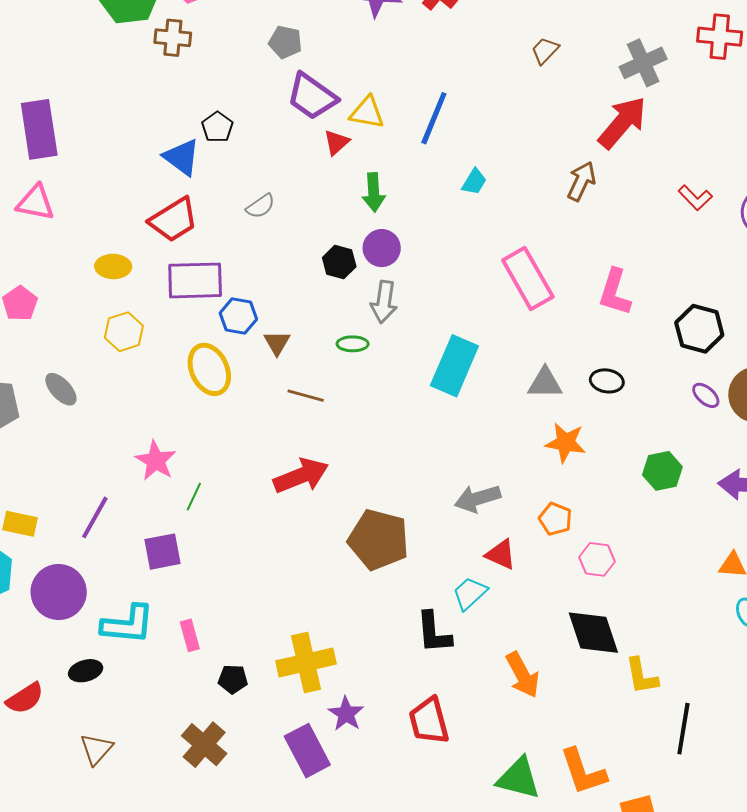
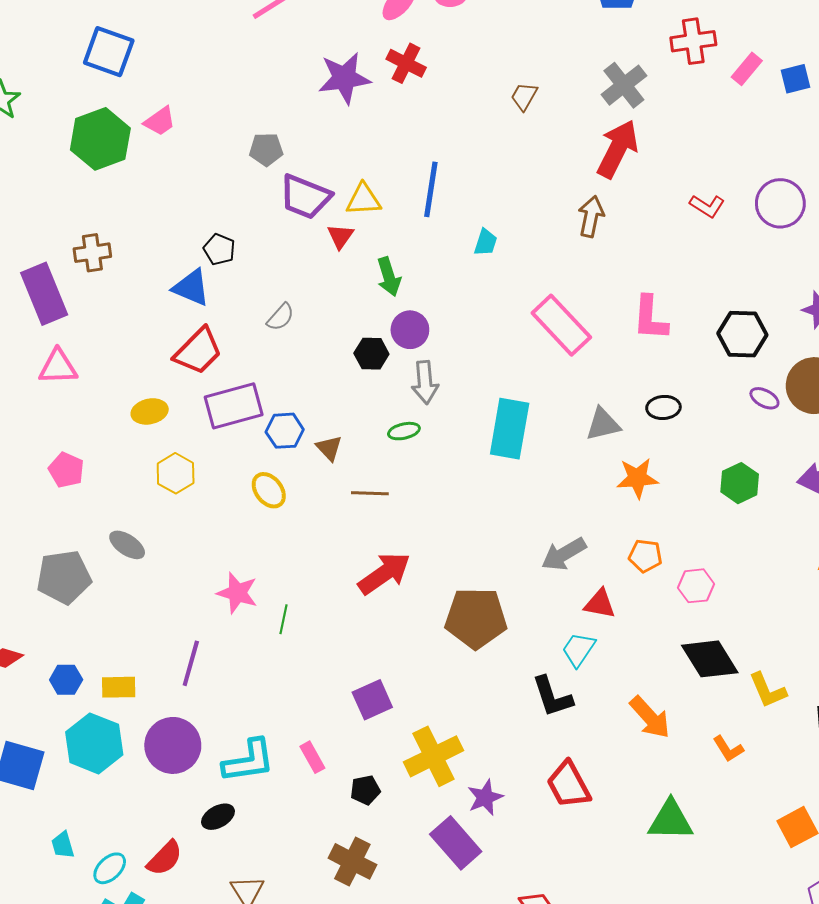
brown cross: (173, 38) -> (92, 253), moved
yellow ellipse: (209, 369) -> (269, 490), size x0.7
purple square: (163, 552) -> (372, 700), moved
purple star: (346, 714) -> (485, 797), turned 30
orange L-shape: (583, 772) -> (728, 749), moved, size x0.6

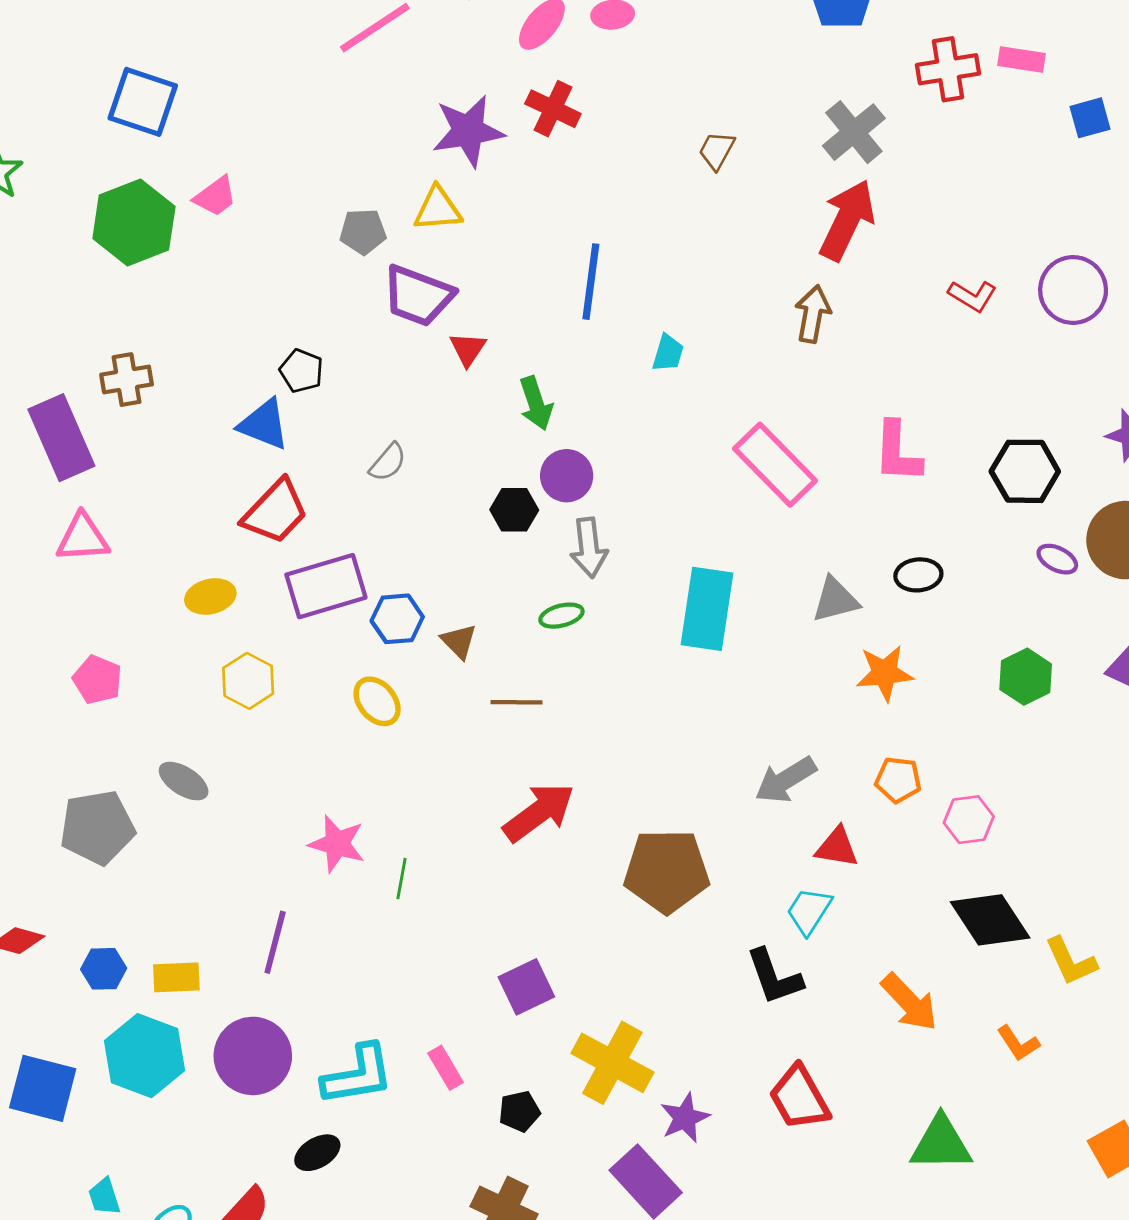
pink rectangle: (747, 69) -> (1021, 59), moved, turned 60
yellow triangle: (363, 200) -> (438, 209), moved
yellow cross: (433, 756) -> (612, 1063), turned -34

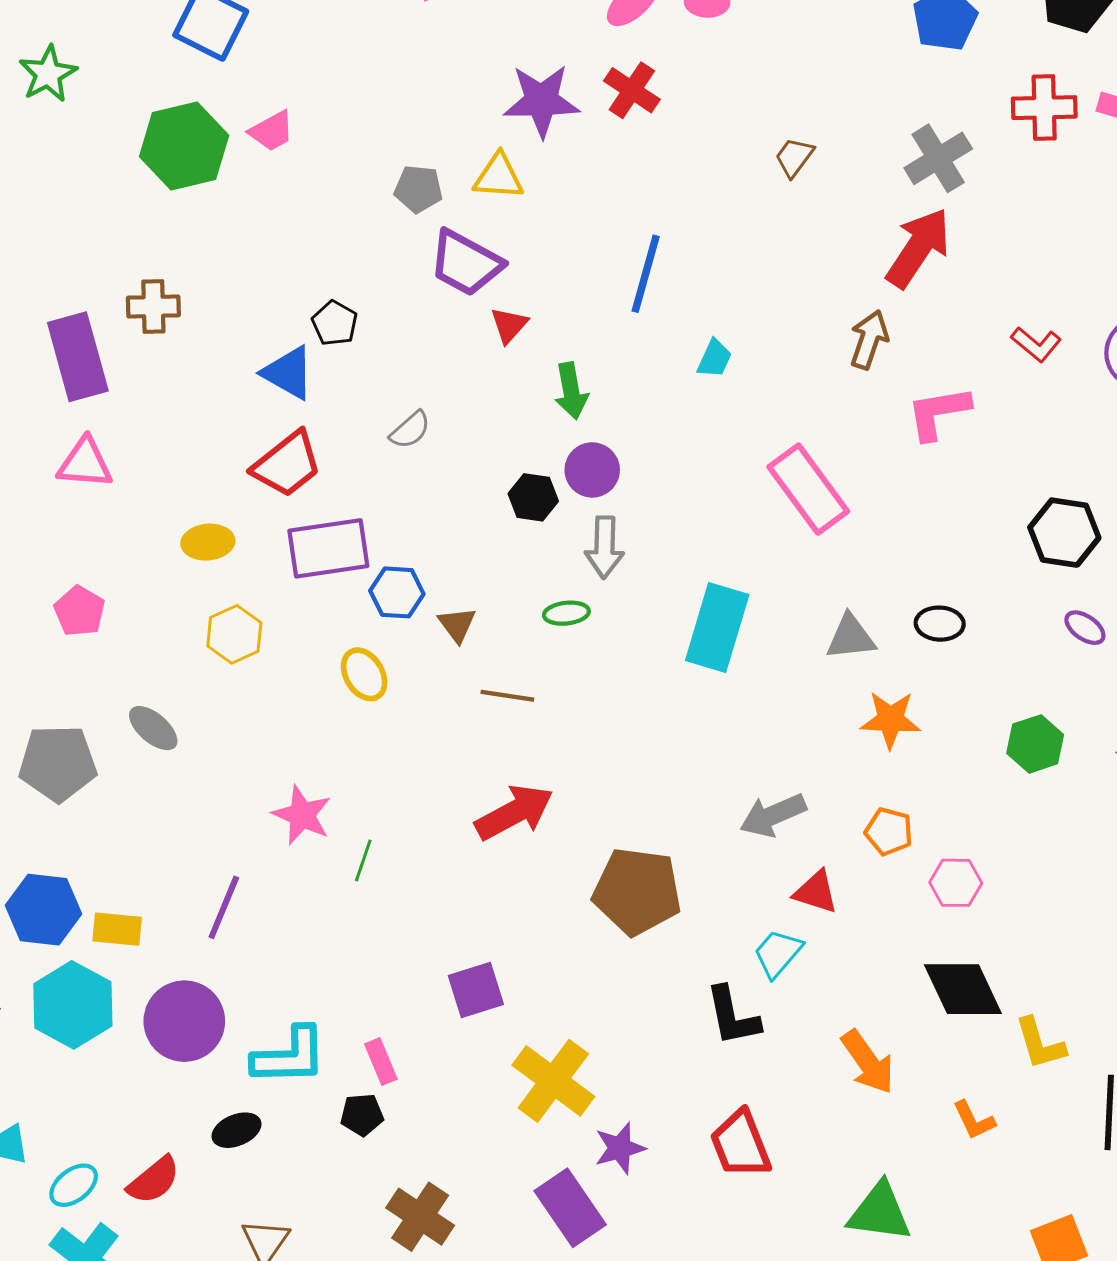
pink L-shape: (897, 452) -> (938, 413), moved, turned 70
blue hexagon: (104, 969) -> (44, 910), size x1.6
black pentagon: (519, 1111) -> (362, 1115), moved

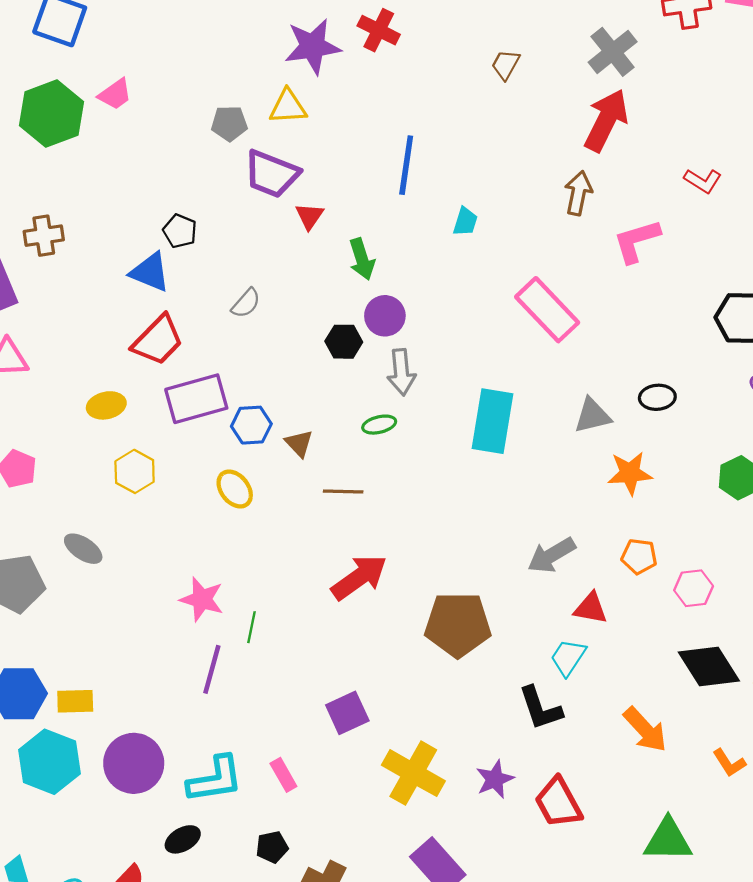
purple line: (224, 907) -> (212, 669), moved
black pentagon: (362, 1115) -> (272, 847), moved
purple star: (620, 1148) -> (495, 779), moved

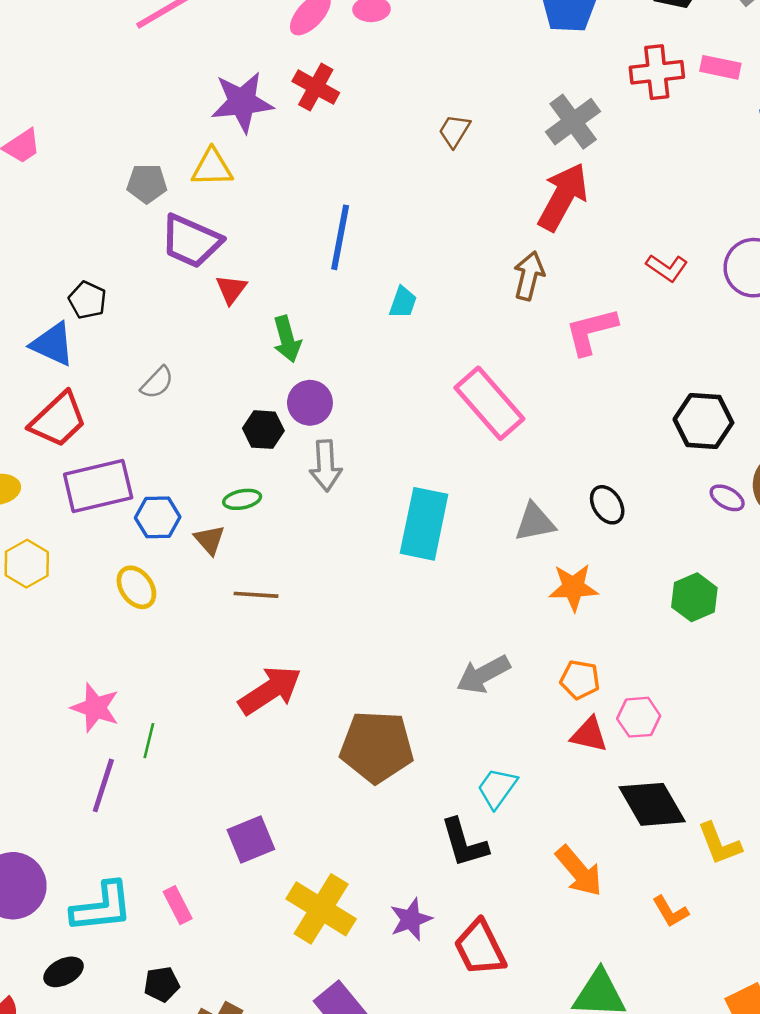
black ellipse: (657, 397) -> (607, 505), turned 60
green ellipse: (379, 425) -> (242, 499), moved
red triangle: (591, 608) -> (589, 735), moved

